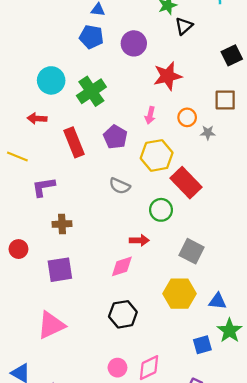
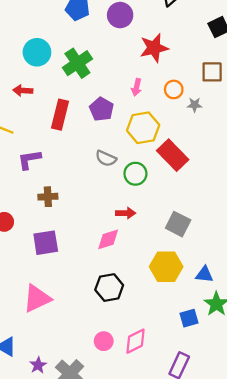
red rectangle: (74, 142) -> (60, 115), turned 36
green circle: (161, 210) -> (135, 174), moved

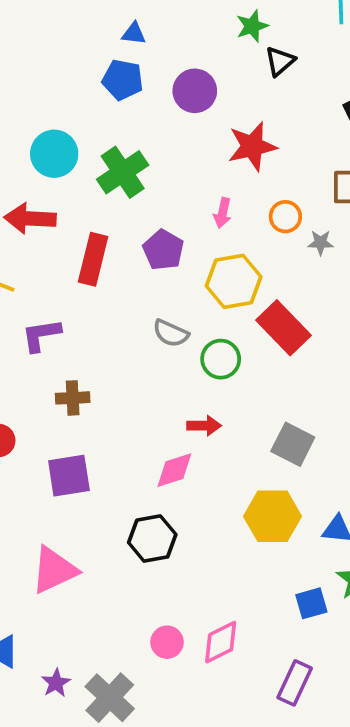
red arrow: (23, 91) -> (30, 218), size x1.5
black hexagon: (109, 288) -> (152, 539), moved

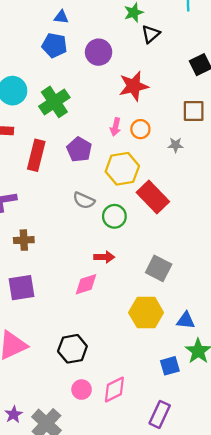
orange circle: (285, 217) -> (140, 129), moved
black hexagon: (152, 539) -> (72, 349), moved

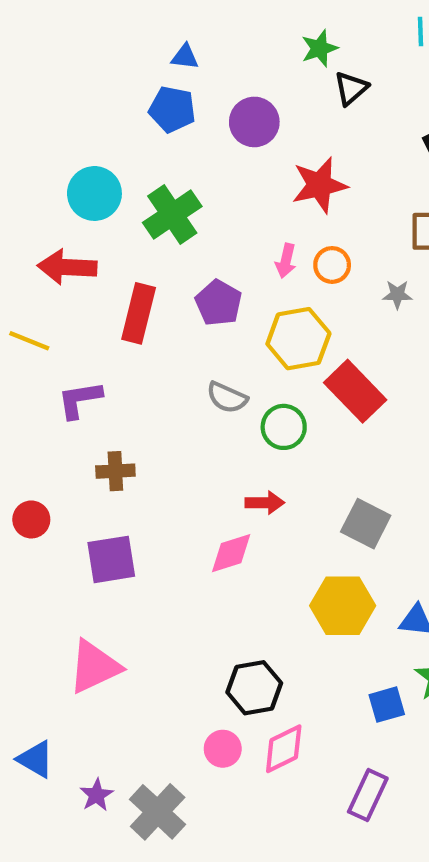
black hexagon: (72, 349) -> (254, 688), moved

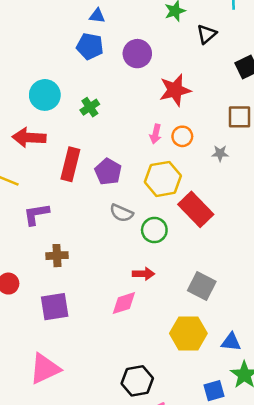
black triangle: (351, 88) -> (207, 34), moved
green cross: (172, 215) -> (90, 107), size x0.6
purple pentagon: (219, 303) -> (108, 172), moved

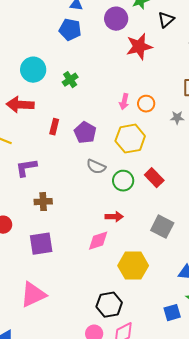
purple circle: (137, 54) -> (116, 19), moved
red star: (175, 90) -> (139, 47), moved
red rectangle: (70, 164) -> (54, 127), size x0.6
red rectangle: (196, 209) -> (154, 178), moved, size x0.7
yellow hexagon: (188, 333) -> (133, 266), moved

